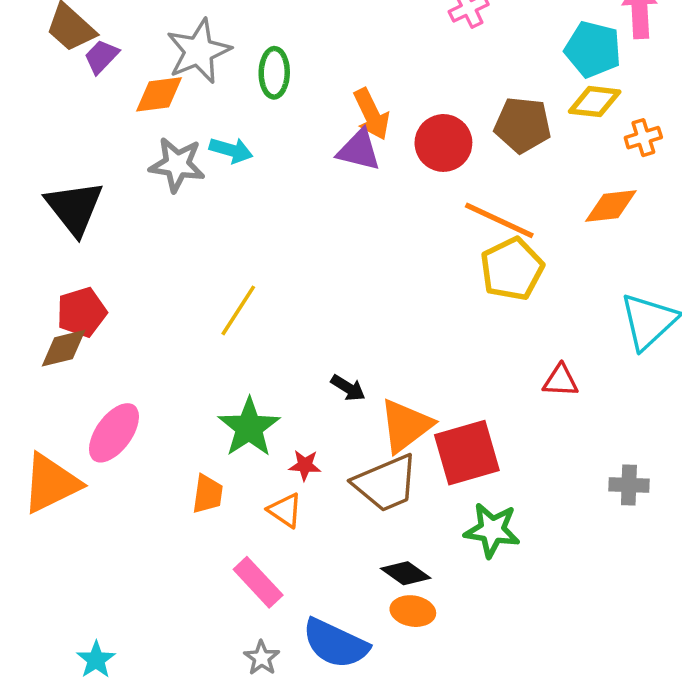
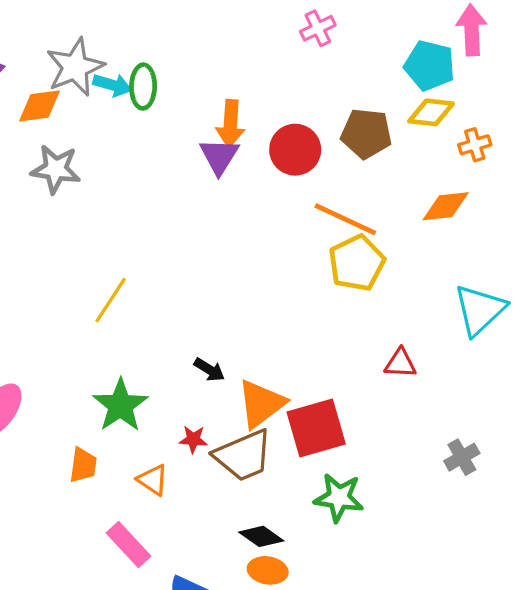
orange arrow: (371, 114) -> (230, 124), turned 30
cyan arrow: (231, 150) -> (112, 85), moved
purple triangle: (359, 150) -> (219, 156), turned 48
red star: (305, 465) -> (193, 439), moved
gray cross: (629, 485) -> (462, 457), turned -32

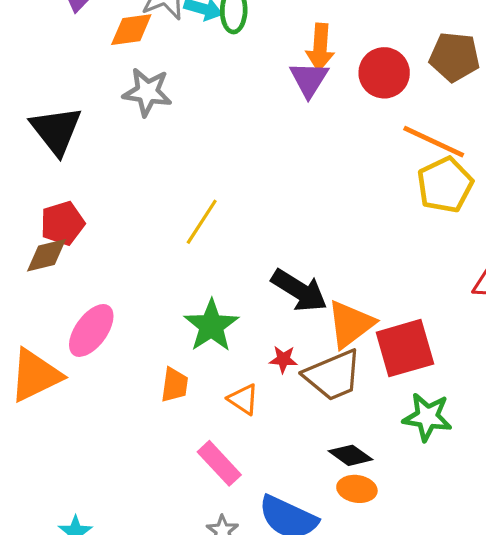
black arrow: (209, 370) -> (299, 290), size x1.8

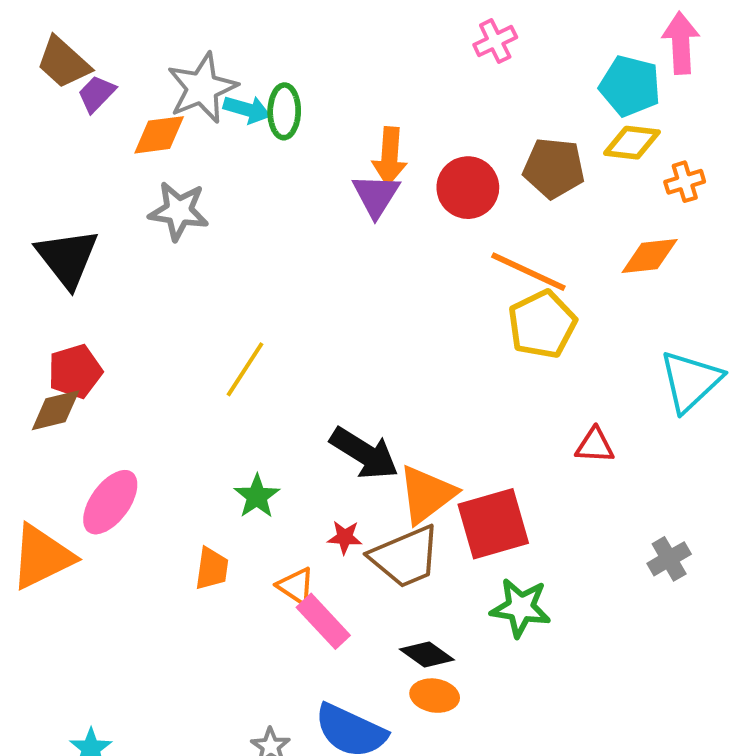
green star: (211, 326) -> (257, 496), size x0.7
pink rectangle: (219, 463) -> (323, 621), moved

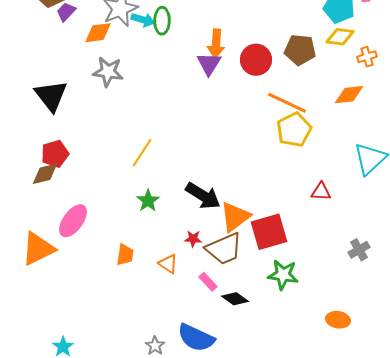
green star: (257, 496) -> (148, 201), moved
pink rectangle: (323, 621) -> (208, 282), moved, size x0.7
orange ellipse: (435, 696) -> (338, 320), moved

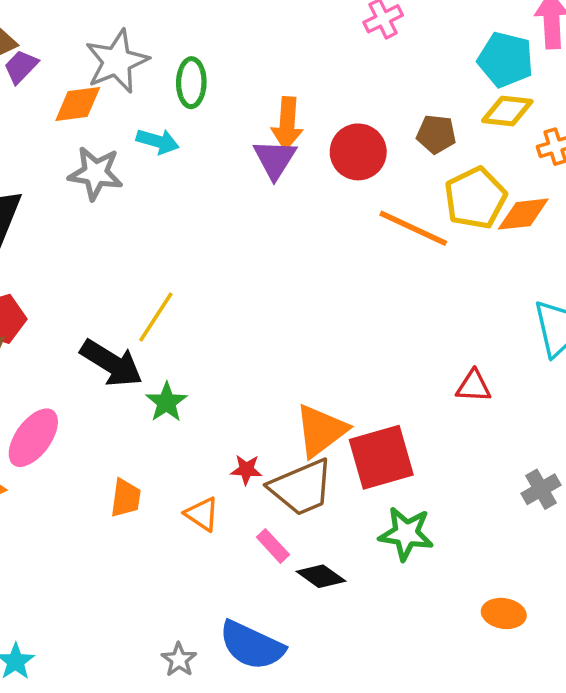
cyan arrow: (143, 20) -> (158, 141), moved
brown pentagon: (300, 50) -> (436, 134), size x0.7
yellow pentagon: (294, 130) -> (475, 198), moved
black arrow: (203, 196) -> (111, 363), moved

